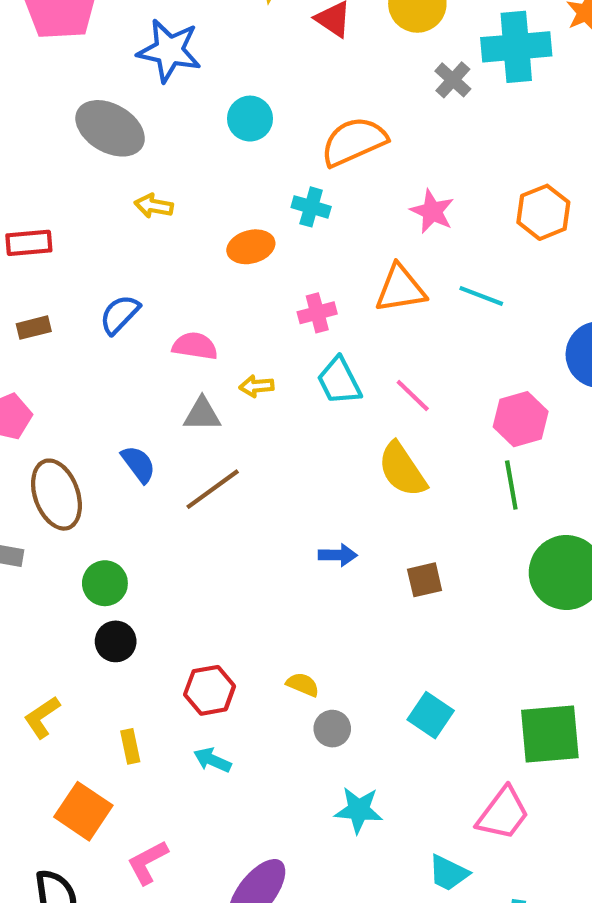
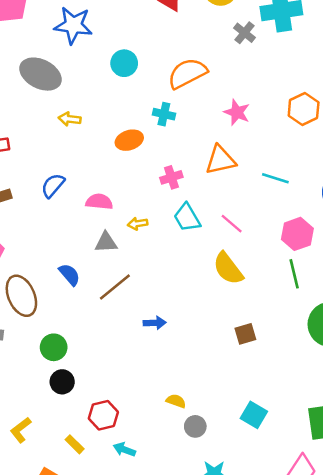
cyan line: (481, 296) -> (275, 178), moved
blue arrow: (338, 555) -> (155, 323), moved
red hexagon: (210, 690) -> (103, 415), moved
yellow rectangle: (130, 746) -> (75, 444), turned -30

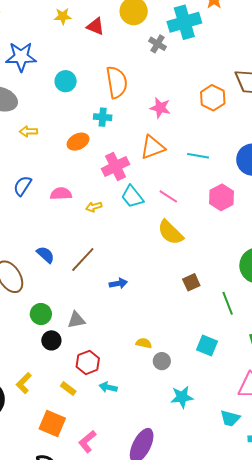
orange semicircle: (187, 73) -> (117, 82), turned 116
pink cross: (171, 177) -> (116, 166), size x1.5
gray triangle: (106, 242) -> (76, 320), moved
green line: (294, 274) -> (228, 303), moved

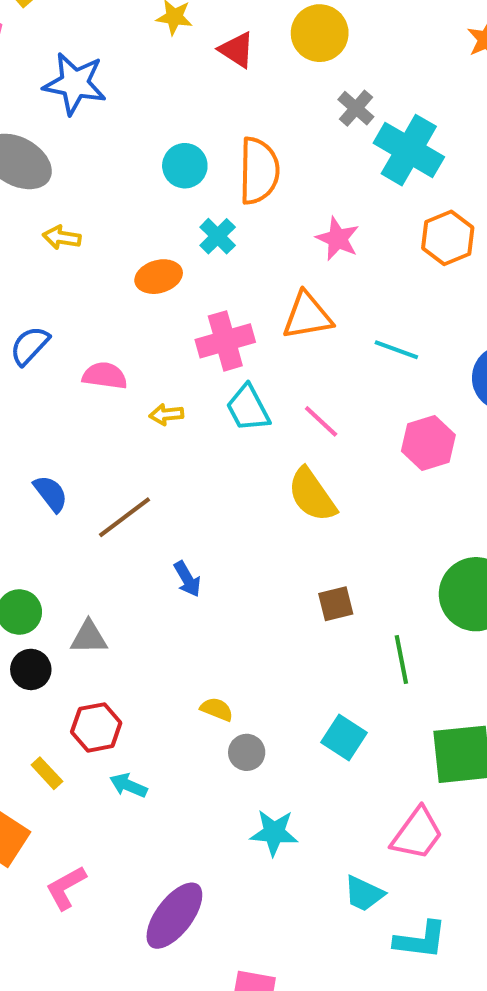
cyan cross: (184, 22) -> (409, 150), moved, turned 36
cyan circle: (66, 81) -> (185, 166), moved
cyan cross: (103, 117) -> (218, 236), turned 30
blue arrow: (118, 284) -> (187, 579), turned 60

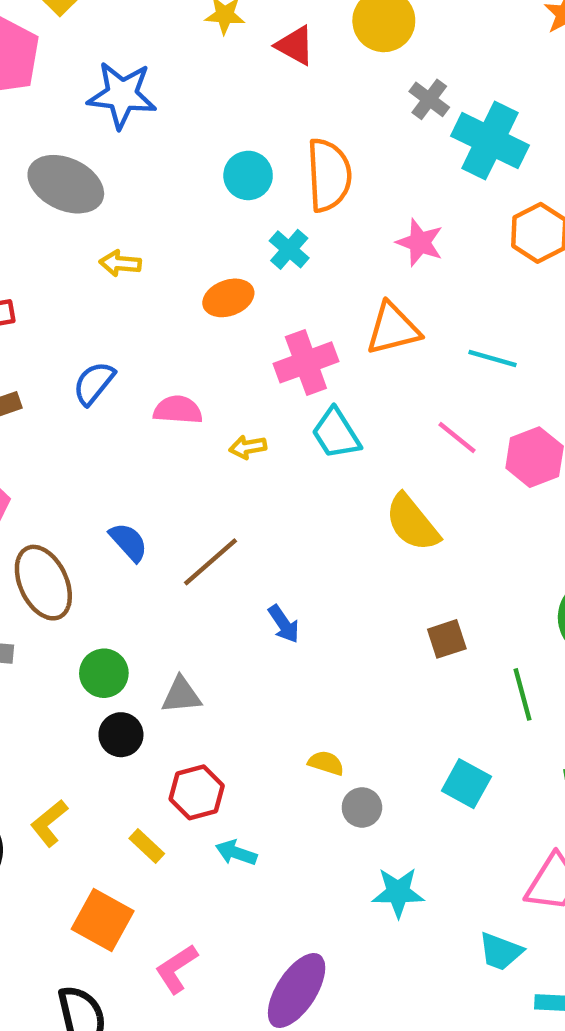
pink line: (321, 421) -> (457, 437), moved

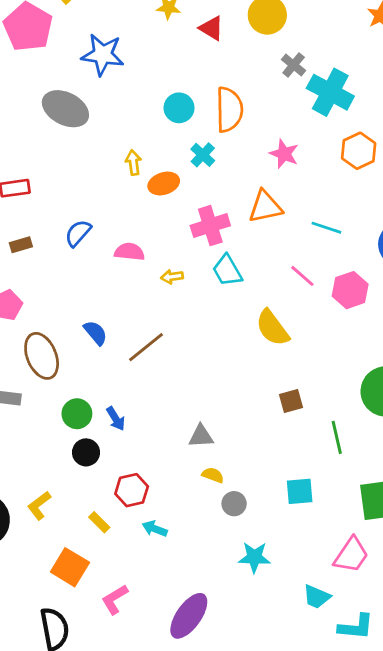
yellow arrow: (120, 263) -> (133, 163), moved, turned 75
blue arrow: (284, 624) -> (116, 419), moved
gray triangle: (181, 695) -> (201, 436), moved
cyan square: (466, 784) -> (300, 491), turned -36

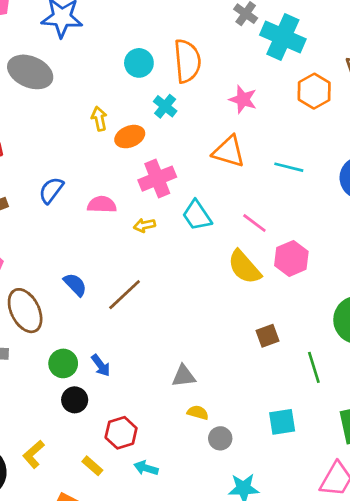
orange triangle: (265, 207) -> (229, 152), turned 33
pink cross: (210, 226) -> (157, 179), moved
pink line: (302, 276) -> (254, 223), moved
pink hexagon: (350, 290) -> (291, 258), moved

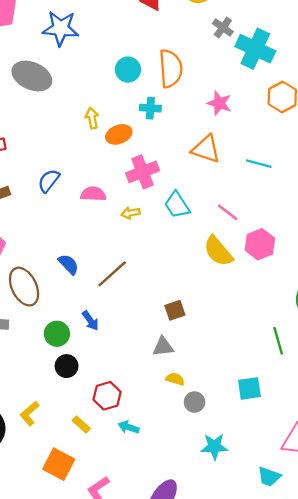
cyan cross: (165, 106) -> (150, 108), turned -36
brown square: (267, 336) -> (175, 310), moved
blue arrow: (101, 365) -> (90, 321), moved

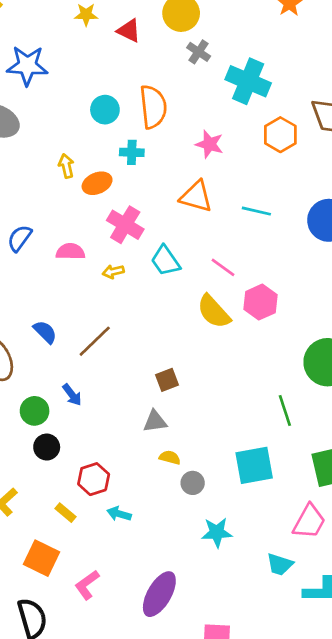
gray cross: (223, 28) -> (199, 52), moved
pink cross: (143, 172) -> (125, 225), turned -36
cyan square: (249, 388) -> (254, 465), size x1.4

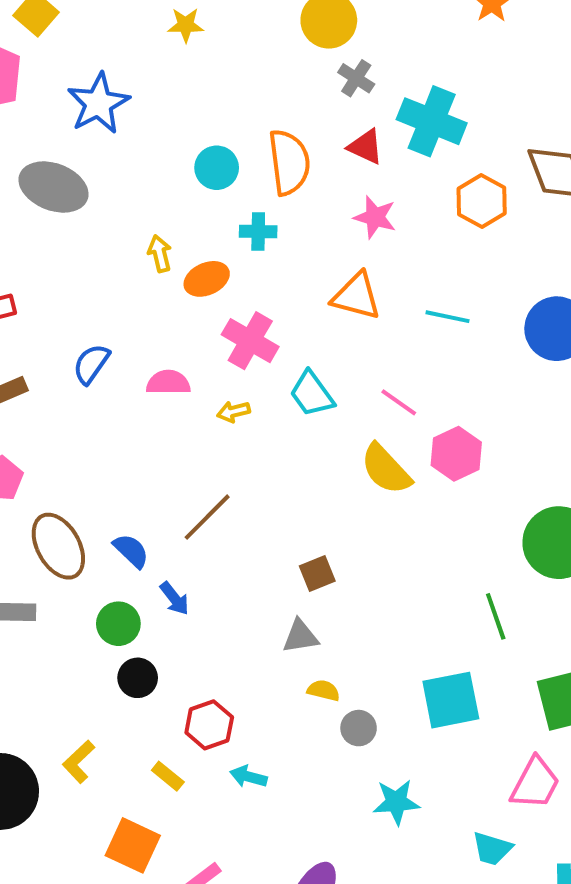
red triangle: (129, 31) -> (366, 147), moved
blue star: (27, 66) -> (98, 103), turned -30
blue semicircle: (45, 332) -> (131, 551), moved

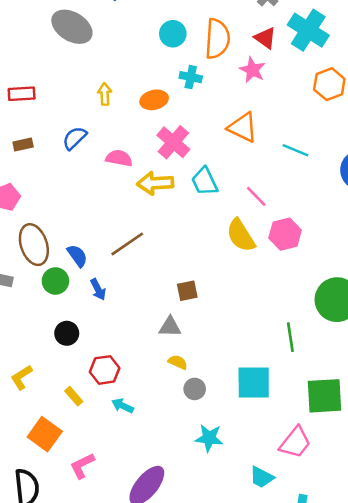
pink star: (375, 217) -> (252, 70), moved
yellow arrow: (160, 254) -> (105, 94), moved
yellow arrow: (233, 412) -> (155, 183), size x1.8
green circle: (118, 624) -> (55, 281), moved

